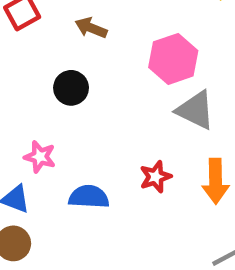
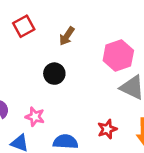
brown arrow: (91, 28) -> (67, 36), turned -78

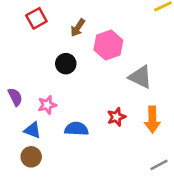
pink hexagon: (118, 56) -> (108, 45), moved
pink star: (35, 117) -> (47, 105), turned -30

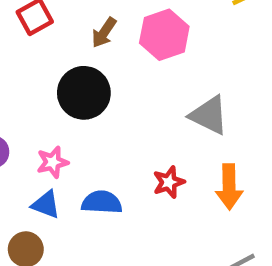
pink hexagon: (108, 45) -> (164, 35), moved
black circle: (66, 64) -> (84, 93), size x1.5
blue triangle: (32, 130) -> (46, 205), moved

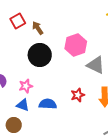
brown arrow: (104, 33) -> (38, 28), moved, turned 112
pink hexagon: (164, 35) -> (76, 45), moved

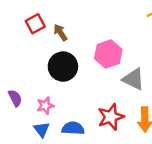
red star: (78, 95) -> (111, 117), size x1.5
blue triangle: (23, 105) -> (42, 129), turned 32

